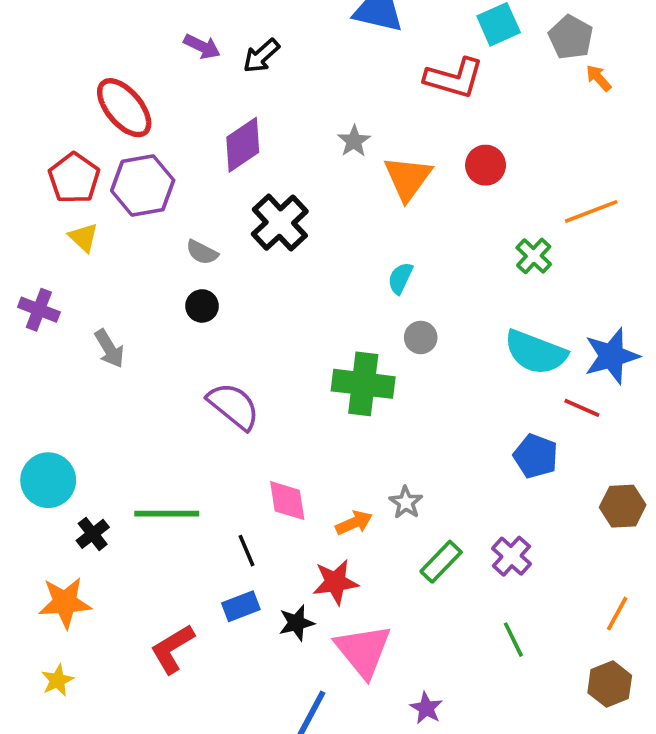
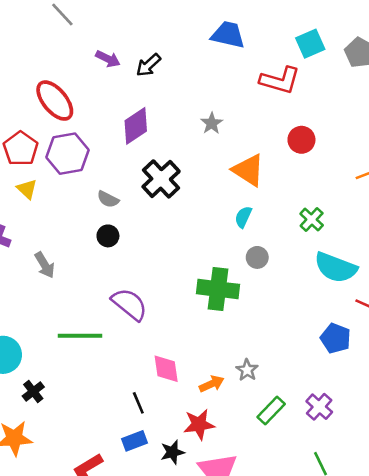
orange triangle: (408, 178) -> (248, 170), moved, turned -33
green cross: (534, 256) -> (312, 219), moved
green line: (167, 514) -> (80, 336), moved

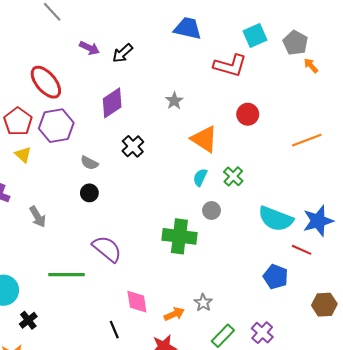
black cross: (161, 179) -> (133, 146), size x0.7
green cross: (312, 219) -> (233, 176), moved

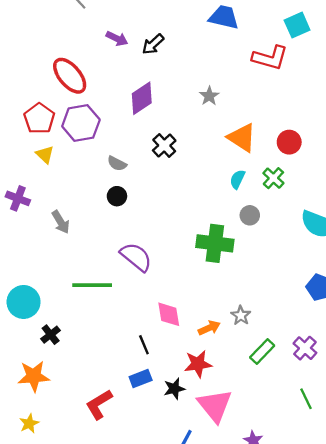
red circle: (248, 114) -> (289, 142), moved

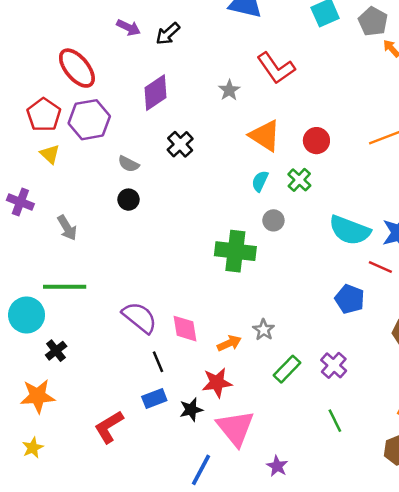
red L-shape: (270, 58) -> (276, 68), moved, turned 39
purple semicircle: (136, 257) -> (140, 317), moved
green line: (92, 285) -> (65, 287), moved

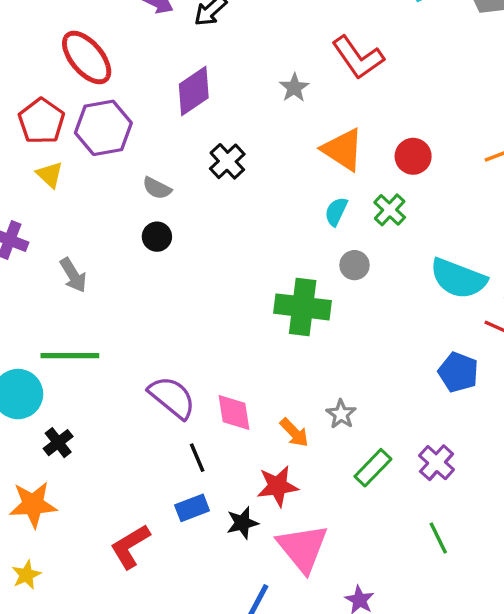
orange arrow: (229, 343) -> (294, 433), turned 70

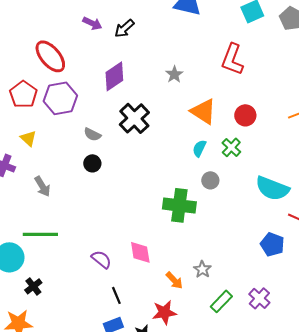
red L-shape: (358, 58) -> (232, 59), moved, turned 56
black cross: (227, 161) -> (134, 118), size x1.4
yellow triangle: (50, 175) -> (28, 138), moved
purple semicircle: (172, 397) -> (101, 259), size x0.7
pink diamond: (234, 412) -> (140, 252), moved

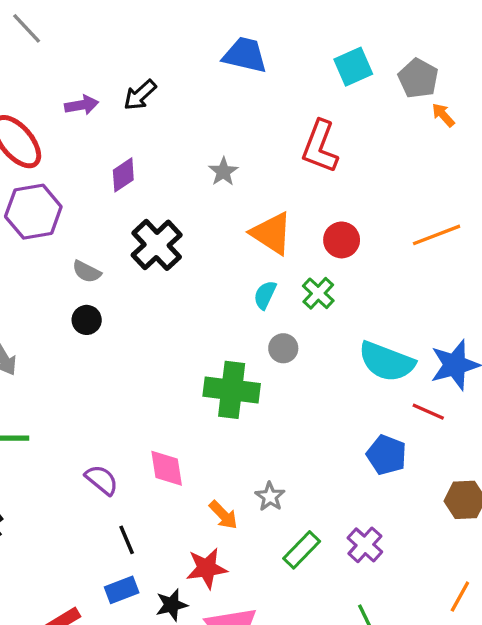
purple arrow: (92, 23) -> (82, 105), moved, turned -36
purple diamond: (114, 76) -> (123, 175), size x0.7

